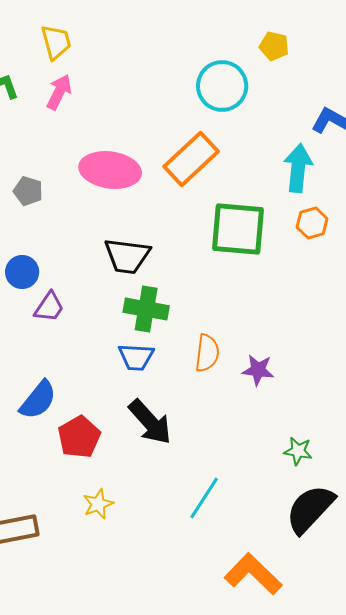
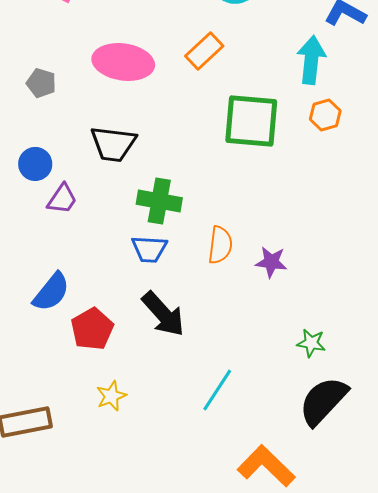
orange rectangle: (191, 159) -> (204, 51), size x0.7
black trapezoid: (127, 256) -> (113, 144), moved

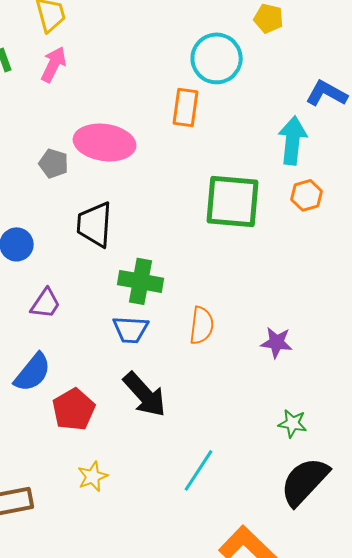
orange rectangle: (204, 51) -> (186, 107), moved, turned -39
gray pentagon: (41, 83) -> (54, 163), moved
black trapezoid: (113, 144) -> (95, 224), turned 87
purple trapezoid: (62, 199) -> (46, 303), moved
purple star: (271, 262) -> (277, 342), moved

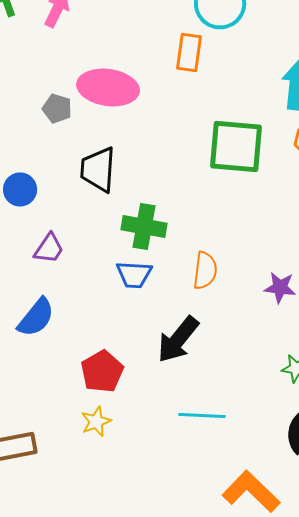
black arrow: (145, 394) -> (178, 339), moved, turned 81
red pentagon: (74, 409) -> (102, 371), moved
cyan line: (199, 470) -> (202, 415), turned 60

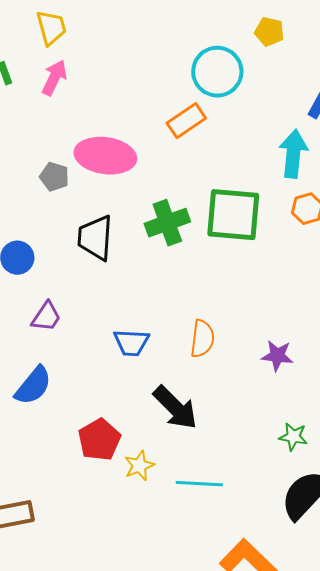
orange rectangle: (189, 52) -> (186, 121), turned 48
green cross: (144, 226) -> (167, 223), moved, turned -30
black arrow: (178, 339) -> (175, 408), turned -84
yellow star: (96, 421) -> (139, 466), moved

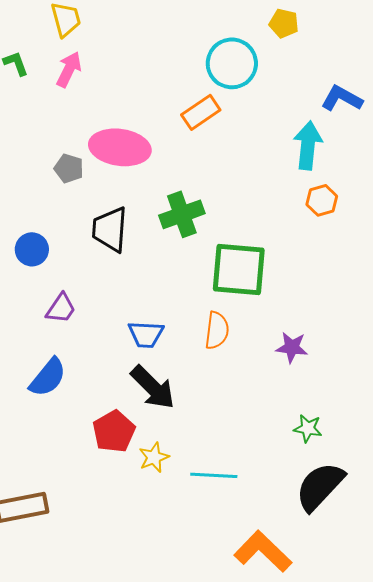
green square: (233, 215) -> (239, 269), moved
black arrow: (175, 408) -> (153, 387), moved

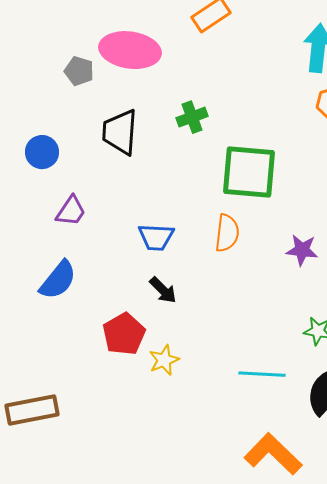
green cross: (182, 214) -> (192, 117), size x0.7
black arrow: (153, 387) -> (163, 290), size x0.6
cyan line: (214, 475) -> (262, 374), moved

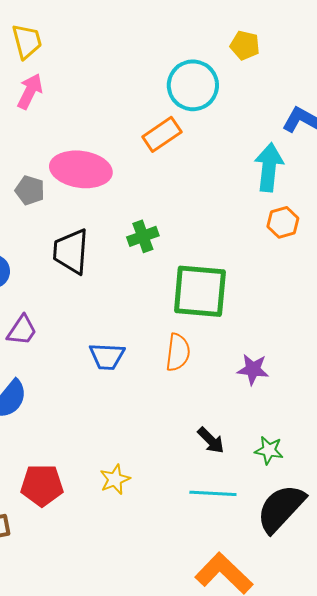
black arrow: (163, 290) -> (211, 440), moved
red pentagon: (124, 334) -> (42, 485), moved, turned 30

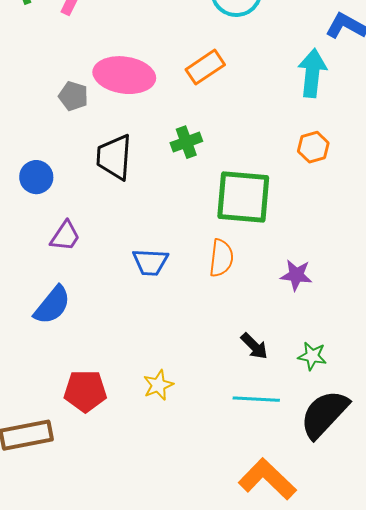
orange rectangle: (162, 134) -> (205, 67), moved
orange hexagon: (283, 222) -> (313, 147), moved

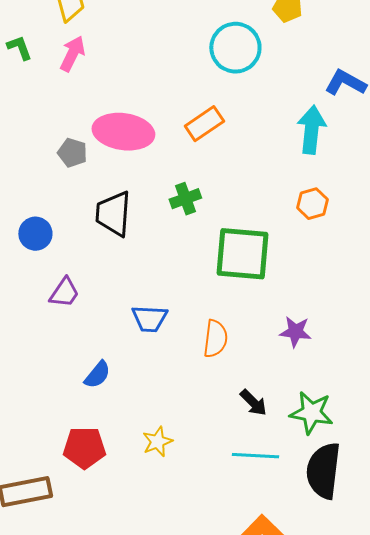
orange semicircle: (221, 258) -> (215, 339), moved
blue semicircle: (52, 305) -> (97, 375), moved, size x0.7
green star: (312, 356) -> (311, 413), size x1.5
black semicircle: (324, 414) -> (323, 471), turned -36

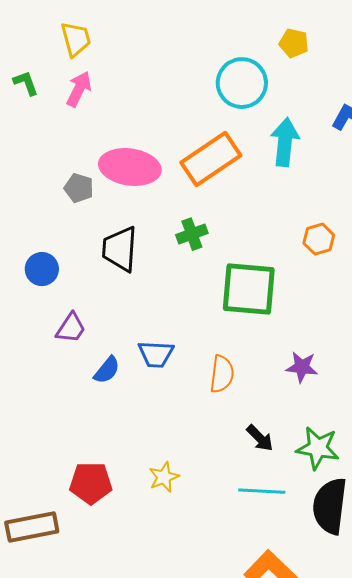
orange rectangle: (204, 124) -> (211, 159), size x1.5
cyan arrow: (311, 130) -> (285, 142), moved
blue semicircle: (97, 375) -> (107, 370), moved

